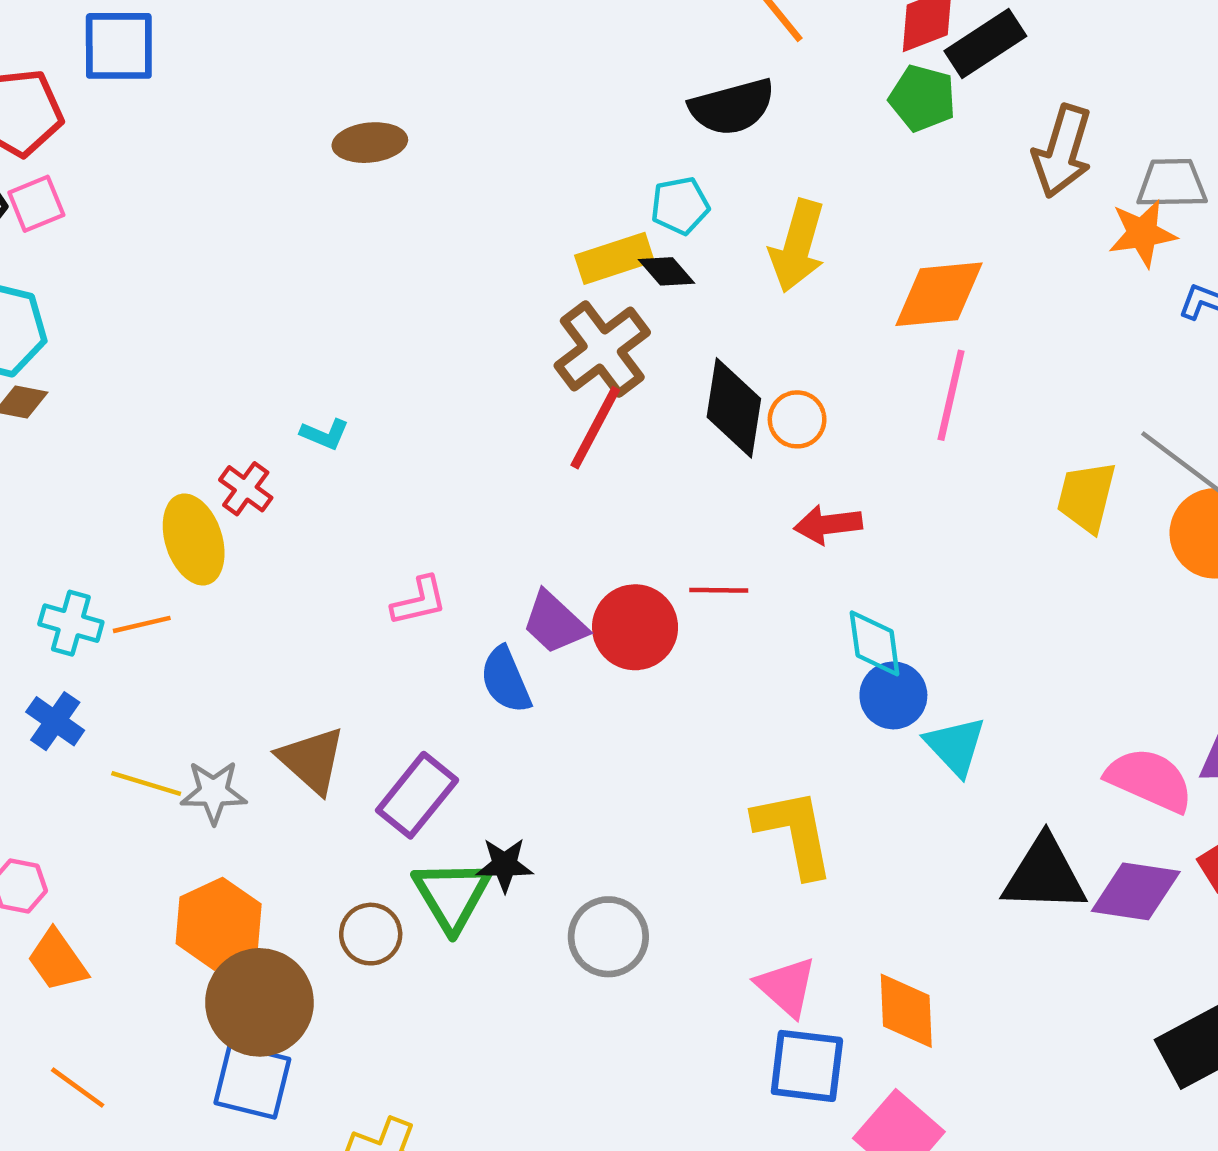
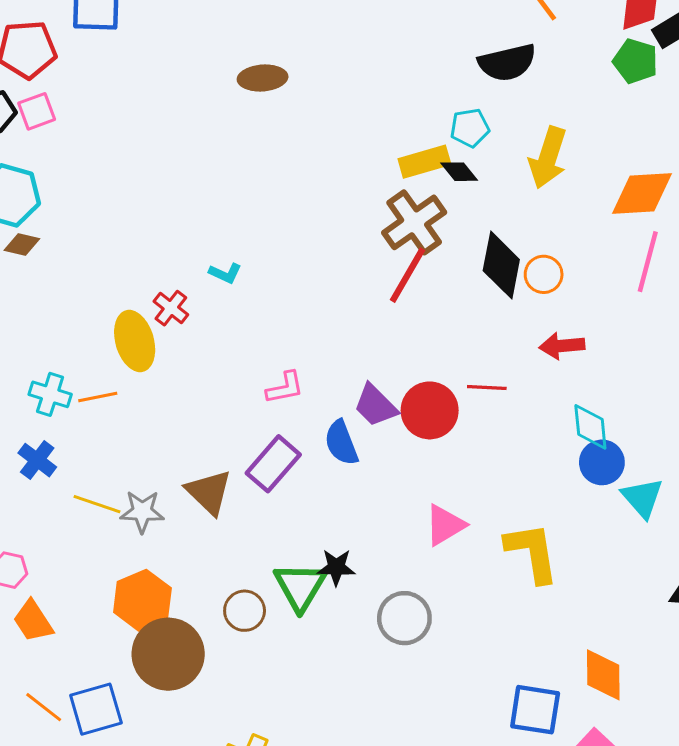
purple rectangle: (417, 795) -> (273, 464), moved
pink triangle: (787, 987) -> (445, 525), moved, turned 45
blue square: (252, 1081) -> (96, 709), moved, turned -32

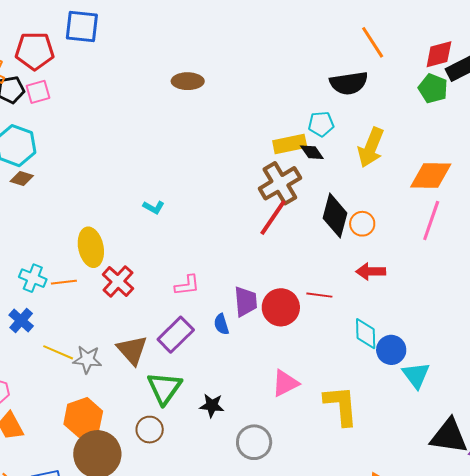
red cross: (171, 308) -> (118, 281), moved, size x1.4
purple trapezoid: (376, 406) -> (246, 301), turned -144
cyan diamond: (590, 427) -> (366, 334), moved
blue semicircle: (341, 443) -> (221, 324), size x0.7
green triangle: (300, 586) -> (164, 388), moved

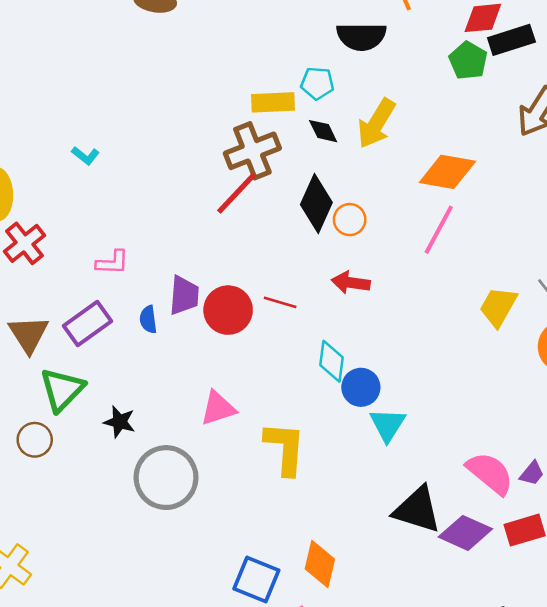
black diamond: (312, 152) -> (323, 131), moved
gray circle: (254, 442) -> (166, 478), size x1.4

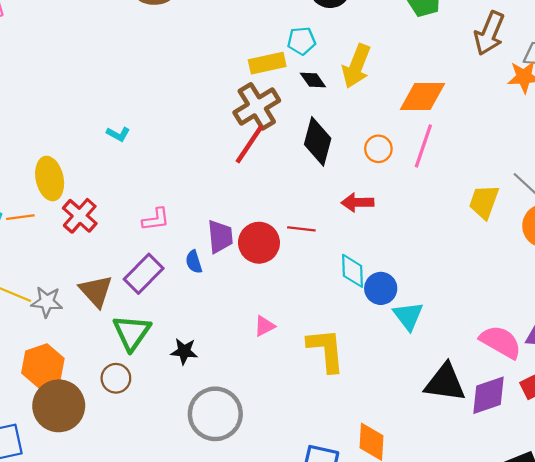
orange circle: (350, 220) -> (378, 149), moved
pink triangle: (218, 408) -> (265, 326), size x0.7
gray circle: (166, 478) -> (215, 414), moved
purple diamond: (465, 533) -> (488, 395), turned -33

